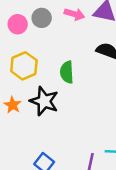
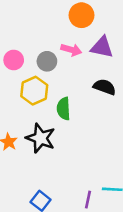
gray circle: (42, 18) -> (47, 61), moved
yellow hexagon: (24, 66) -> (34, 91), moved

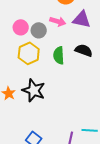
pink circle: (14, 60) -> (21, 27), moved
green semicircle: (64, 109) -> (59, 55), moved

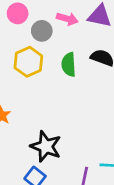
pink circle: (21, 27) -> (18, 13), moved
black star: (34, 90) -> (46, 146), moved

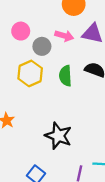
black star: (46, 146) -> (58, 136), moved

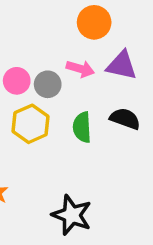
pink circle: (21, 31) -> (17, 81), moved

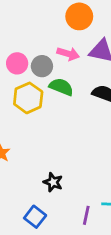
green semicircle: (82, 127) -> (61, 87), moved, turned 115
black star: (72, 215) -> (53, 182), moved, size x0.6

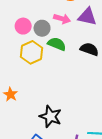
black star: (53, 182) -> (50, 117), size x1.5

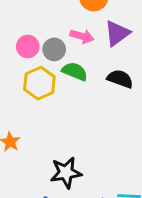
purple triangle: (87, 17) -> (117, 33), turned -48
black star: (50, 117) -> (66, 173), turned -30

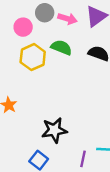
gray circle: (54, 49) -> (45, 13), moved

